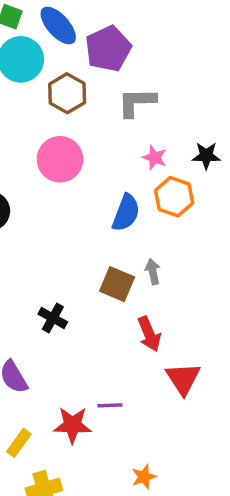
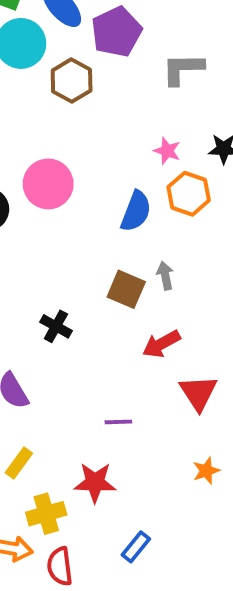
gray L-shape: (137, 102) -> (183, 69), moved
pink circle: (60, 159) -> (48, 184), moved
red arrow: (149, 334) -> (161, 344), turned 84
red star: (72, 425) -> (95, 482), moved
orange star: (144, 477) -> (206, 471), moved

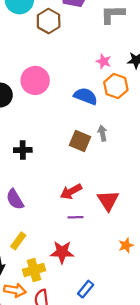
blue semicircle: (136, 211) -> (86, 96), turned -90
black cross: (56, 326) -> (23, 150), moved, turned -30
red arrow: (161, 344) -> (71, 192), moved
red triangle: (198, 393) -> (108, 200), moved

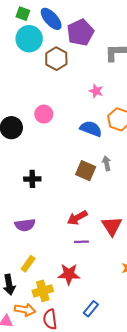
pink star: (104, 61) -> (96, 91), moved
pink circle: (35, 80) -> (44, 114), size x0.7
purple semicircle: (15, 199) -> (25, 225), turned -66

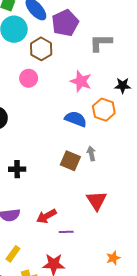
pink star: (96, 91) -> (81, 81), size x1.5
pink circle: (44, 114) -> (29, 78), moved
red arrow: (77, 218) -> (46, 216), moved
red triangle: (112, 226) -> (97, 200), moved

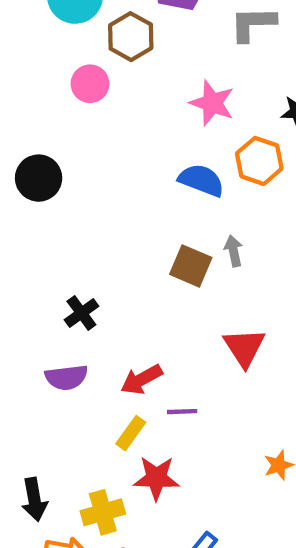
pink circle: (29, 78) -> (90, 84), moved
black cross: (17, 169) -> (81, 313), moved, turned -35
yellow rectangle: (13, 254) -> (131, 433), moved

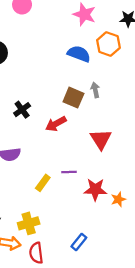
black cross: (81, 313) -> (22, 110), moved
red arrow: (141, 379) -> (56, 124), moved
red star: (156, 478) -> (95, 189), moved

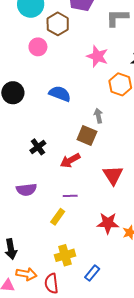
blue semicircle: (79, 54) -> (60, 94), moved
gray arrow: (95, 90) -> (98, 116), moved
purple line: (69, 172) -> (70, 196), moved
yellow cross: (29, 223) -> (65, 255), moved

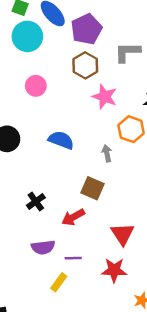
brown hexagon: (58, 24) -> (85, 65), moved
gray arrow: (98, 116) -> (107, 153), moved
purple semicircle: (26, 190) -> (43, 247), moved
red star: (108, 223) -> (114, 270), moved

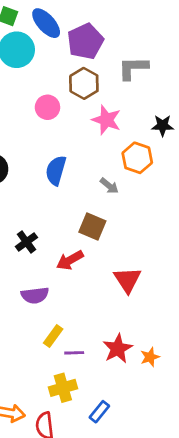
pink circle: (36, 86) -> (47, 107), moved
blue semicircle: (61, 140) -> (56, 170), turned -95
gray arrow: (107, 153) -> (109, 186), turned 140
purple line: (73, 258) -> (74, 353), moved
red star: (114, 270) -> (118, 349), moved, turned -30

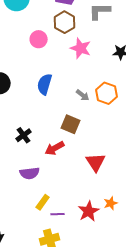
orange hexagon: (137, 158) -> (107, 93), moved
orange star: (150, 357) -> (111, 203), moved

